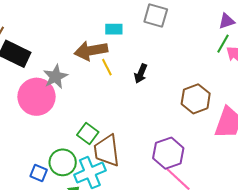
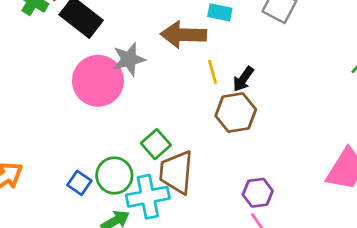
yellow line: (107, 67) -> (212, 72), moved
brown hexagon: (196, 99) -> (236, 113), moved
purple hexagon: (168, 153) -> (258, 193), size x0.7

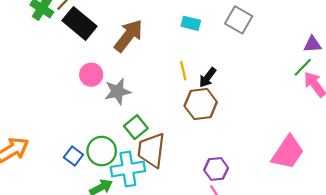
brown arrow: (183, 35) -> (128, 36), moved, turned 124
gray star: (129, 59) -> (118, 92), moved
pink circle: (98, 81) -> (91, 75), size x0.6

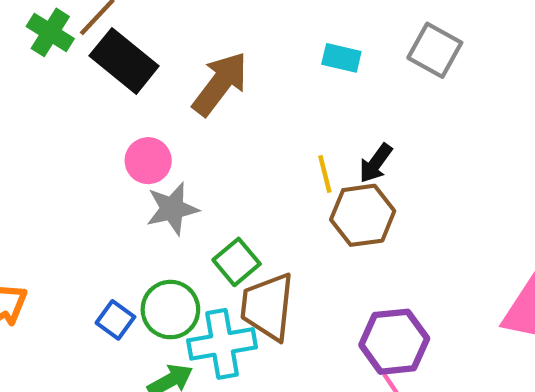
yellow line: (183, 71) -> (325, 174), moved
gray star: (118, 92) -> (172, 209), moved
purple hexagon: (216, 169) -> (394, 342), size x1.4

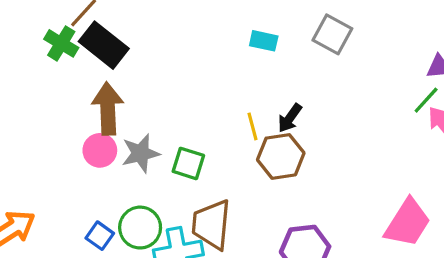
green cross: (50, 32) -> (61, 43), moved
brown arrow: (220, 84) -> (108, 109), moved, turned -39
pink circle: (148, 161) -> (100, 150), moved
green square: (237, 262) -> (188, 163), moved, turned -32

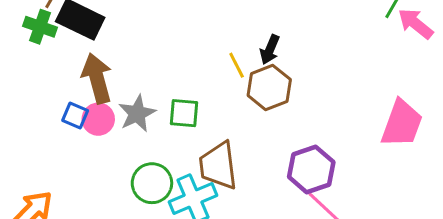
blue square: (100, 236) -> (75, 115), moved

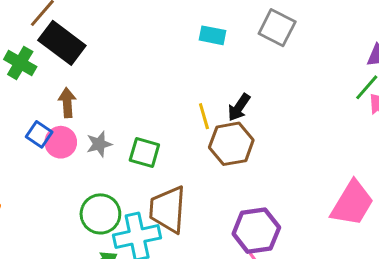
green cross: (40, 27) -> (20, 63), moved
brown arrow: (97, 78) -> (67, 103), size x0.6
gray star: (137, 114) -> (99, 144), size x0.7

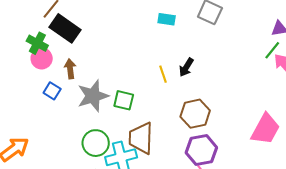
pink circle: (61, 142) -> (42, 58), moved
gray star: (99, 144) -> (93, 96), size x1.8
brown hexagon: (231, 144) -> (195, 114), moved

